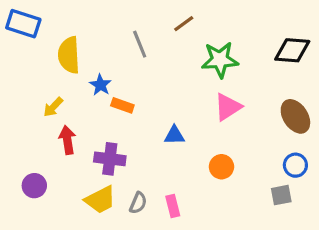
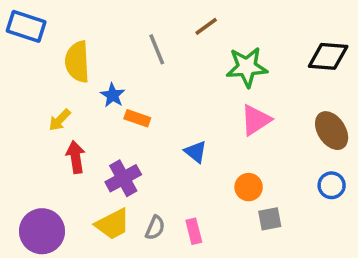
blue triangle: (174, 135) -> (196, 152), turned 40
purple cross: (110, 159) -> (123, 178), turned -36
purple circle: (34, 186) -> (42, 231), moved, size x1.6
gray square: (281, 195) -> (270, 219), moved

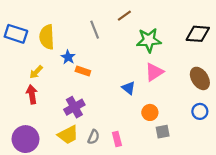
blue rectangle: (26, 26) -> (16, 34), moved
blue triangle: (196, 152) -> (129, 88), moved
red arrow: (76, 157) -> (32, 94), moved

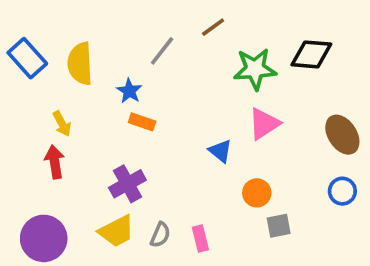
gray line: (95, 30) -> (162, 51), turned 60
blue rectangle: (16, 34) -> (27, 58), turned 30
black diamond: (198, 34) -> (311, 54), moved
blue star: (68, 57) -> (129, 91), moved
yellow arrow: (36, 72) -> (62, 124), turned -72

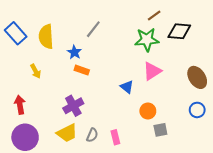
brown line: (213, 27) -> (154, 16), moved
red arrow: (55, 162) -> (20, 105), moved

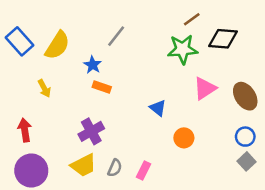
yellow semicircle: (46, 37) -> (57, 45), turned -145
pink triangle: (152, 71) -> (205, 88), moved
gray square: (160, 130) -> (247, 161), moved, turned -32
pink rectangle: (115, 137) -> (143, 171), turned 40

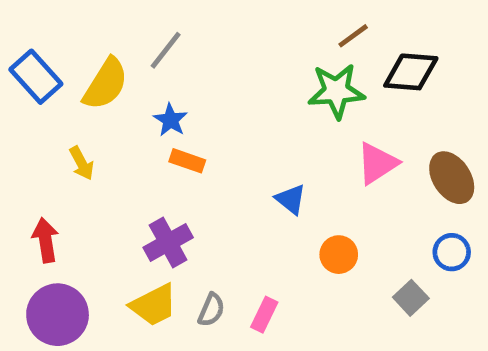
gray line: (116, 36) -> (166, 50), moved
gray square: (247, 161) -> (411, 298), moved

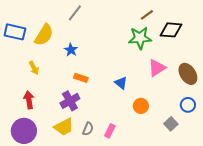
gray line: (166, 50) -> (75, 13), moved
blue rectangle: (36, 77) -> (15, 32), turned -35
orange rectangle: (187, 161) -> (81, 78), moved
red arrow: (45, 240) -> (29, 100), moved

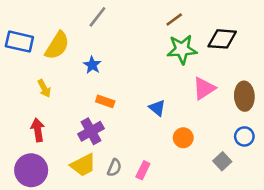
brown line: (147, 15) -> (174, 19), moved
brown ellipse: (188, 74) -> (244, 96), turned 30

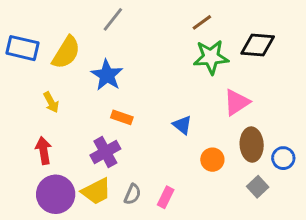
blue star: (92, 65) -> (107, 75), size x1.5
brown ellipse: (244, 96) -> (252, 145), moved
purple circle: (31, 170) -> (56, 194), moved

